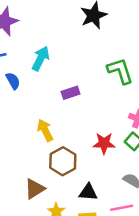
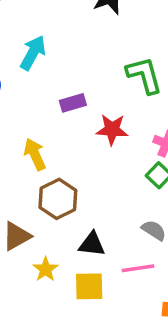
red star: (104, 143) -> (112, 129), moved

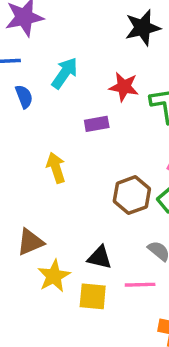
red star: (112, 129) -> (124, 87), moved
brown hexagon: (58, 199) -> (132, 195), moved
yellow star: (46, 269) -> (54, 276), size x1.4

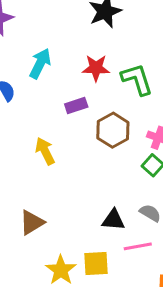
brown hexagon: (132, 195) -> (113, 130), moved
black triangle: (100, 258) -> (113, 220), moved
yellow star: (54, 276) -> (61, 270), moved

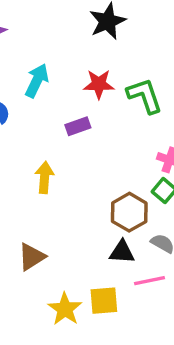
brown hexagon: (113, 130) -> (129, 212), moved
yellow arrow: (45, 151) -> (44, 177), turned 32

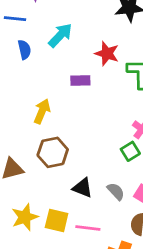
brown hexagon: (129, 212) -> (53, 152), moved
pink line: (150, 281) -> (88, 228), moved

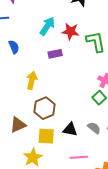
cyan arrow: (60, 35) -> (47, 26), moved
blue semicircle: (24, 50) -> (14, 47), moved
yellow square: (57, 221) -> (46, 136), moved

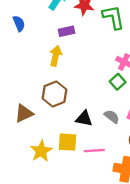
yellow arrow: (32, 80) -> (56, 56), moved
yellow square: (46, 136) -> (67, 142), moved

